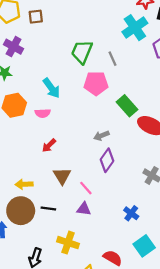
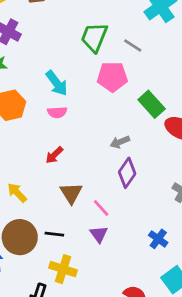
gray line: (113, 59) -> (133, 46), turned -32
pink semicircle: (43, 113) -> (57, 112), moved
yellow arrow: (24, 184) -> (17, 193), moved, turned 49
purple triangle: (84, 209) -> (99, 234), turned 48
yellow cross: (68, 243) -> (63, 269), moved

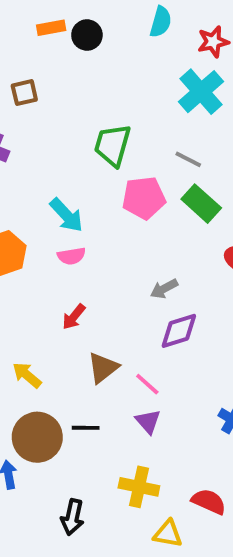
gray line: (133, 46) -> (188, 159), moved
green rectangle: (152, 104) -> (201, 204), moved
purple diamond: (127, 173) -> (179, 331), turned 44
brown triangle: (71, 193) -> (103, 368), turned 30
yellow cross: (63, 269) -> (139, 487), moved

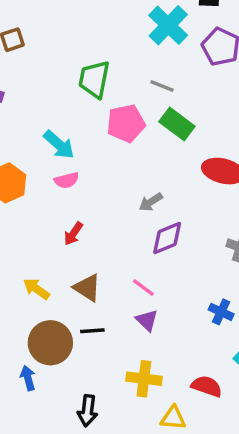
brown triangle: (103, 368) -> (87, 288), moved, turned -44

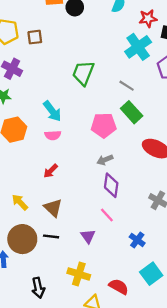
pink pentagon: (126, 123) -> (104, 125), moved
purple diamond: (167, 238) -> (111, 185), turned -70
pink line: (143, 287) -> (107, 215), moved
black arrow: (88, 411) -> (38, 288), turned -30

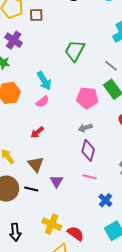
pink semicircle: (53, 135) -> (42, 102), turned -40
pink line: (107, 215) -> (89, 177), moved, turned -40
purple triangle: (88, 236) -> (57, 181), moved
red semicircle: (119, 287) -> (76, 233), moved

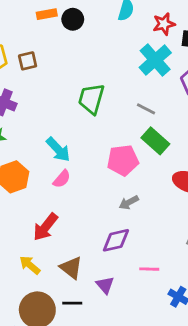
red arrow: (37, 132) -> (45, 227), moved, size x1.5
purple diamond: (88, 150) -> (116, 240), moved, turned 75

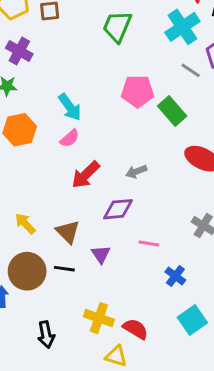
green trapezoid: (91, 99) -> (117, 26), moved
gray line: (146, 109) -> (191, 70), moved
pink pentagon: (123, 160) -> (138, 91), moved
red arrow: (45, 227) -> (86, 175), moved

